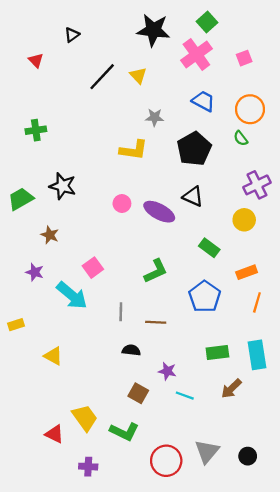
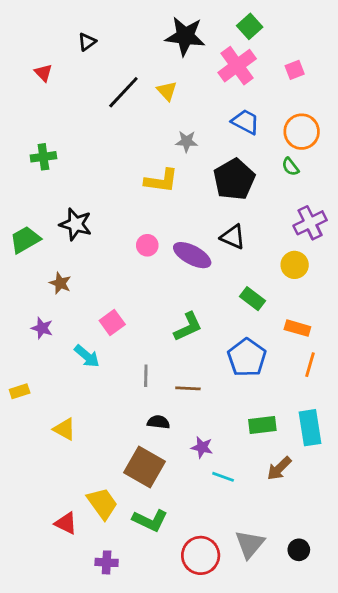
orange rectangle: (247, 272) -> (297, 328), turned 36
cyan arrow: (72, 295) -> (87, 356), size x0.7
brown square: (138, 393) -> (144, 467), moved, size x1.6

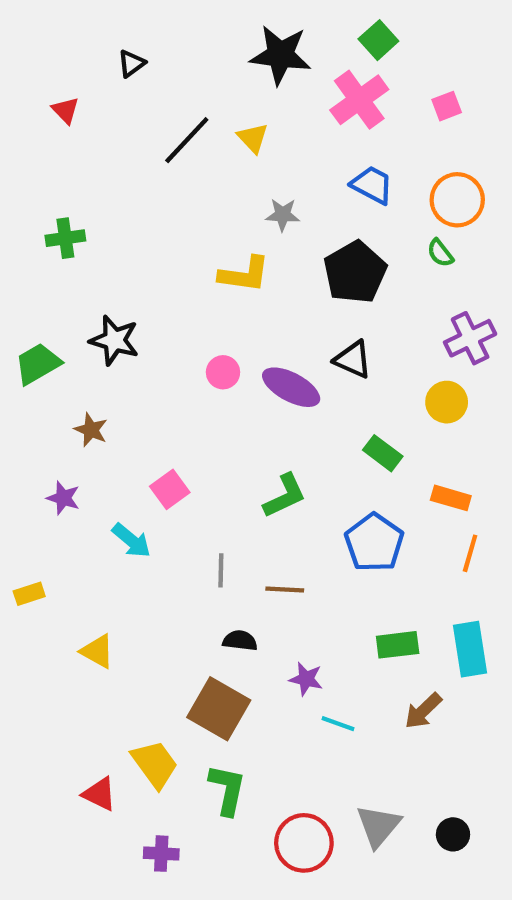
green L-shape: (150, 520) -> (227, 790), turned -104

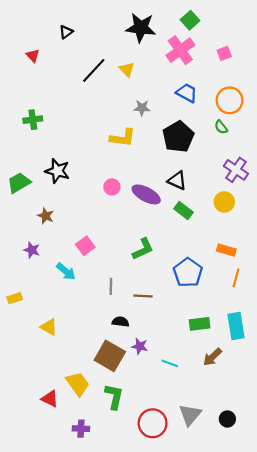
purple cross: (470, 338) -> (236, 170), turned -30
green rectangle: (383, 453) -> (184, 210), moved
purple star: (306, 679) -> (140, 346), moved

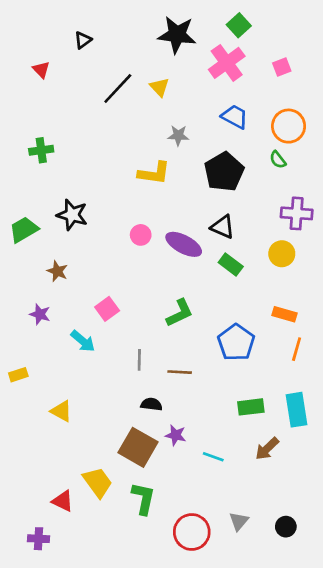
purple cross: (236, 170) -> (297, 213), turned -30
gray triangle: (190, 415) -> (239, 521), size x0.7
purple cross: (81, 429) -> (39, 539), moved

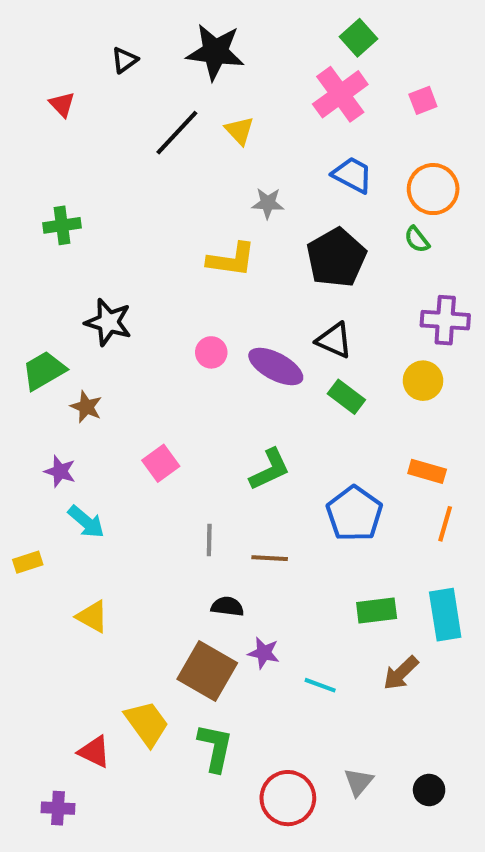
black star: (177, 35) -> (215, 52), moved
green trapezoid: (24, 230) -> (44, 371), moved
cyan arrow: (83, 341) -> (86, 522), moved

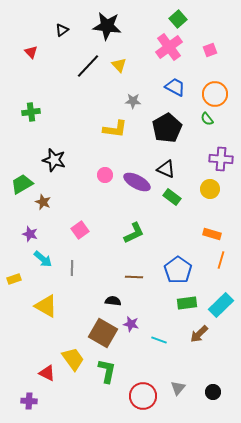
blue pentagon: (354, 514) -> (178, 270), moved
gray line: (209, 540) -> (72, 268), moved
cyan rectangle: (445, 615) -> (221, 305), turned 55
yellow triangle: (92, 617) -> (46, 306), size x1.4

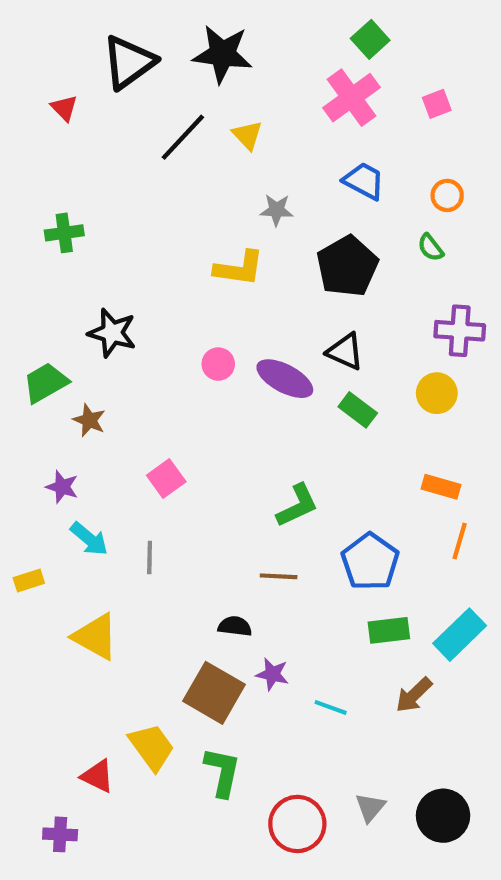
black triangle: (62, 30) -> (129, 62), size x2.0
orange circle: (215, 94) -> (447, 195), size x0.6
green L-shape: (134, 233) -> (297, 506), moved
black circle: (213, 392) -> (443, 816), size x1.6

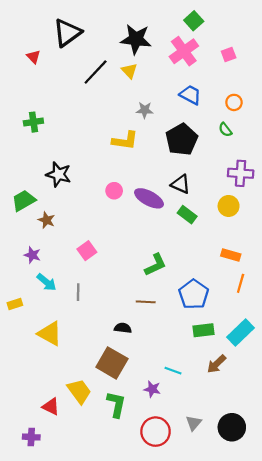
black star: (222, 54) -> (136, 39), moved
purple star: (272, 674) -> (152, 389), moved

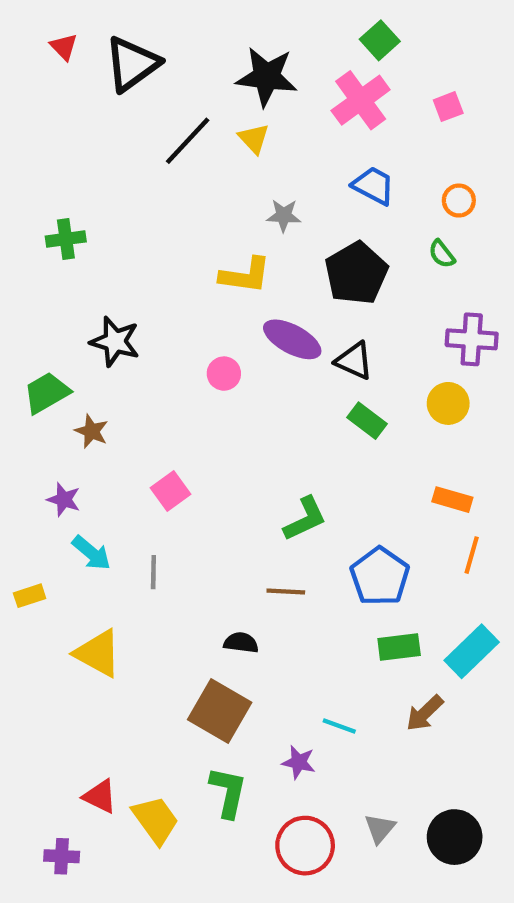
red triangle: (33, 57) -> (64, 47), moved
purple ellipse: (149, 198) -> (292, 339), moved
yellow trapezoid: (79, 391) -> (156, 820), moved

